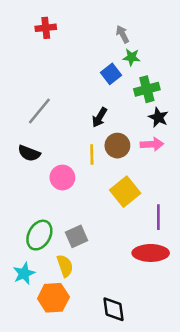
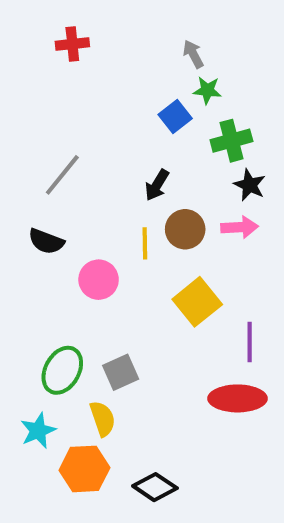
black diamond: (114, 309) -> (155, 487), moved, turned -48

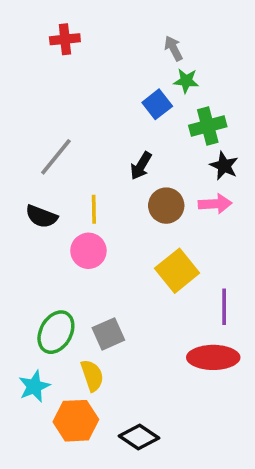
yellow line: (145, 243) -> (94, 209), moved

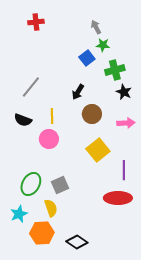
pink arrow: (215, 204) -> (126, 123), moved

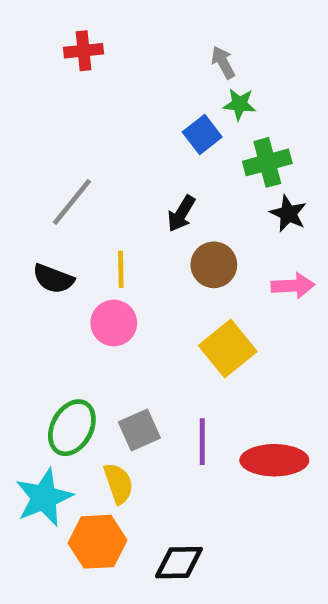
purple line: (124, 170) -> (202, 442), moved
cyan star: (19, 214) -> (44, 497), size x1.4
black diamond: (77, 242) -> (179, 563), turned -35

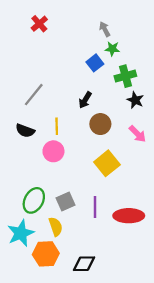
red cross: (84, 51) -> (39, 24), turned -35
pink arrow: (293, 286) -> (137, 134), turned 48

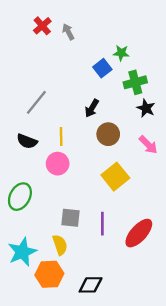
gray arrow: (105, 29) -> (68, 32), moved
green ellipse: (34, 200) -> (20, 197), moved
gray square: (65, 202) -> (71, 218), turned 30
red ellipse: (129, 216) -> (139, 233), turned -48

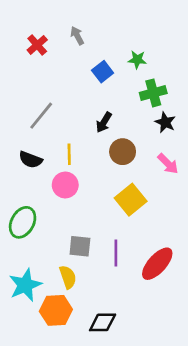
red cross: (42, 26) -> (37, 45), moved
blue square: (102, 68) -> (103, 72), moved

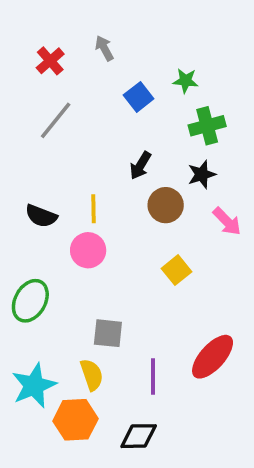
gray line: (41, 116) -> (56, 120), moved
black star: (165, 122) -> (202, 174), moved, turned 30
yellow square: (131, 200) -> (176, 270), size x0.7
purple line: (116, 253) -> (153, 377), moved

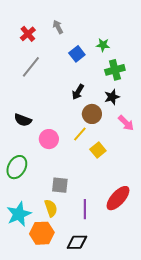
yellow line: (93, 209) -> (80, 134), moved, turned 42

